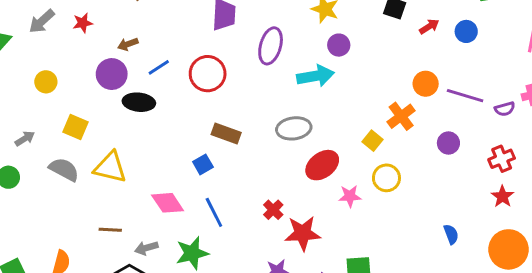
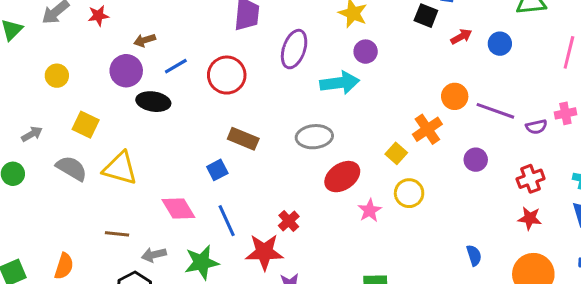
pink star: (350, 196) -> (370, 210), turned -30
red star: (502, 196) -> (530, 218), turned -30
red star: (303, 233) -> (264, 252), moved

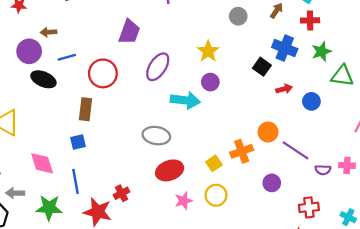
brown rectangle: (243, 139) -> (86, 109), moved, turned 60

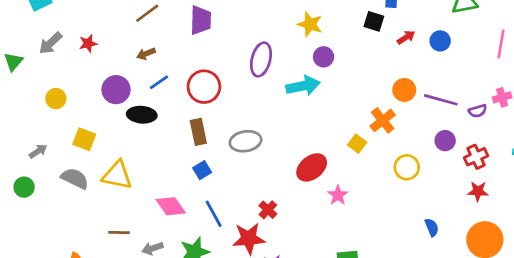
brown arrow: (49, 32) -> (146, 54), moved
purple trapezoid: (129, 32) -> (201, 20), moved
gray ellipse: (156, 136) -> (245, 141), moved
purple circle: (272, 183) -> (445, 141), moved
yellow circle: (216, 195) -> (407, 167), moved

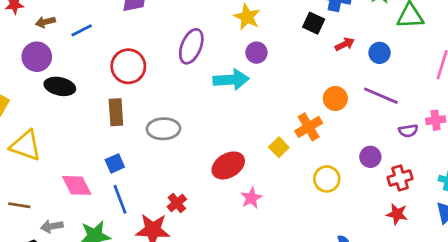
brown arrow: (146, 54) -> (45, 22), moved
blue line: (159, 82) -> (82, 30), moved
purple line: (441, 100) -> (381, 96), moved
blue square: (202, 170) -> (115, 163), moved

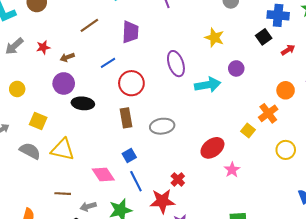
black square: (314, 23) -> (264, 37), turned 35
blue line: (82, 30) -> (108, 63), moved
purple ellipse: (191, 46) -> (176, 64), turned -35
purple circle: (256, 53) -> (236, 68), moved

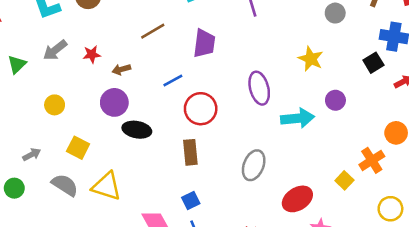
gray ellipse: (162, 126) -> (254, 165), moved, turned -65

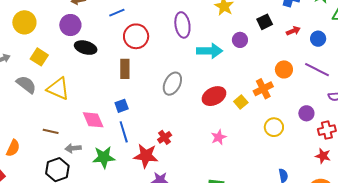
black square: (373, 63) -> (265, 22), moved
yellow circle: (55, 105) -> (24, 22), size x1.5
red ellipse: (297, 199) -> (214, 96), moved

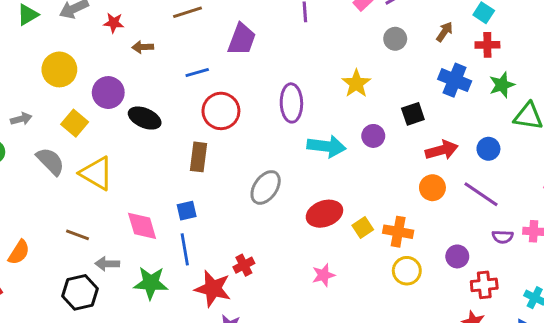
purple circle: (70, 25) -> (108, 93), moved
red arrow: (293, 31) -> (442, 150), moved, size x1.5
orange cross: (263, 89) -> (398, 232), moved, turned 30

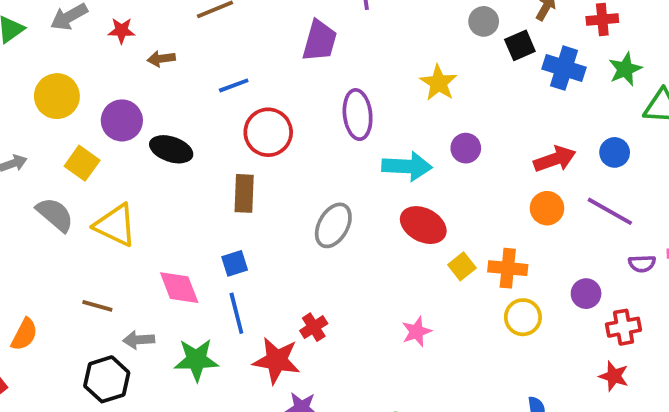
purple trapezoid: (242, 39) -> (320, 41), moved
black square: (413, 114) -> (520, 45), moved
red ellipse: (324, 214) -> (423, 225), moved, turned 52

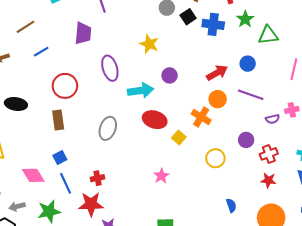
blue line: (234, 85) -> (41, 52), moved
orange cross: (508, 268) -> (201, 117), moved, turned 36
red cross: (314, 327) -> (98, 178), moved, turned 32

